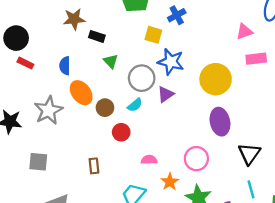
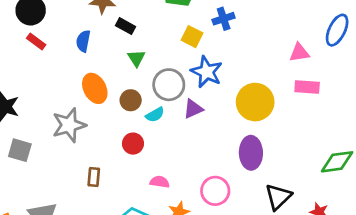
blue semicircle: (65, 66) -> (83, 41), moved
brown circle: (105, 108) -> (131, 100), moved
gray star: (49, 110) -> (69, 125), moved
gray square: (38, 162) -> (20, 150), moved

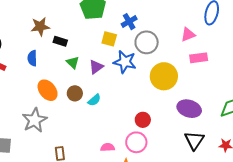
gray circle: (169, 85) -> (147, 42), moved
purple triangle: (193, 109) -> (96, 67), moved
red circle: (133, 144) -> (143, 120), moved
purple ellipse: (251, 153) -> (189, 109), moved, turned -60
pink circle: (215, 191) -> (136, 142), moved

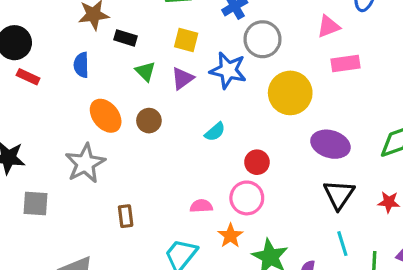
yellow square: (109, 39) -> (186, 40), moved
cyan semicircle: (94, 100) -> (215, 132), moved

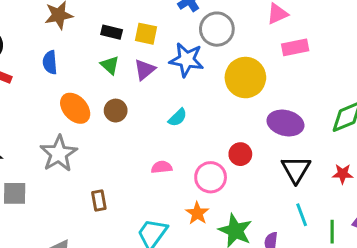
black rectangle: (126, 38) -> (112, 32), moved
red circle: (257, 162) -> (240, 154), moved
pink semicircle: (201, 206) -> (162, 167), moved

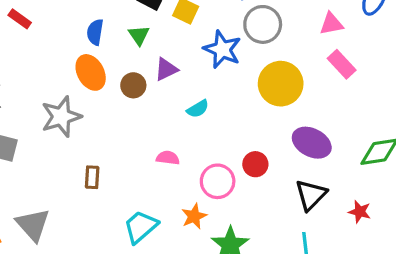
pink rectangle: (295, 47) -> (342, 64), turned 45
blue semicircle: (50, 62) -> (95, 32), moved
purple triangle: (145, 70) -> (166, 69), moved

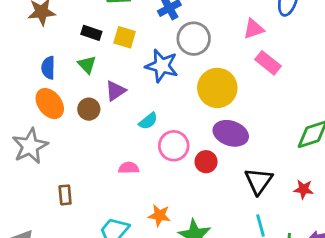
purple ellipse: (312, 143) -> (231, 133), moved
pink circle: (218, 181) -> (174, 146), moved
orange star: (194, 216) -> (159, 215), turned -30

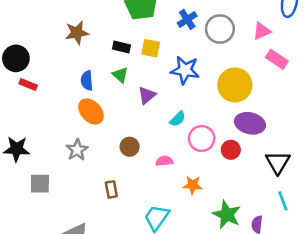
gray circle: (194, 39) -> (220, 29), moved
brown circle: (89, 109) -> (130, 147), moved
gray star: (30, 146) -> (77, 150), size x0.7
orange star: (159, 215) -> (193, 185), moved

